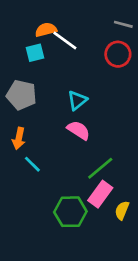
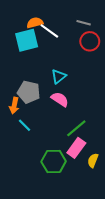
gray line: (123, 24) -> (84, 23), moved
cyan square: (35, 53) -> (27, 40), size x1.6
gray pentagon: (21, 95) -> (29, 92), moved

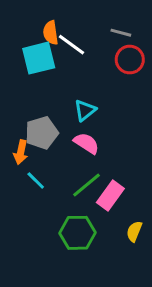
orange semicircle: (35, 23) -> (51, 33), turned -84
gray pentagon: (29, 92) -> (42, 133), turned -30
green line: (76, 128) -> (86, 185), moved
pink rectangle: (76, 148) -> (110, 195), moved

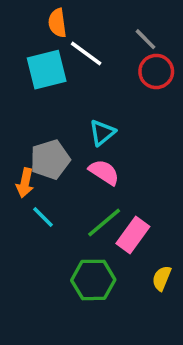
orange semicircle: (51, 33) -> (57, 23), moved
gray line: (121, 33) -> (145, 39), turned 30

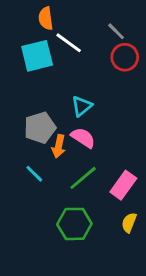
orange arrow: (25, 183) -> (59, 146), moved
pink rectangle: (133, 235) -> (123, 185), moved

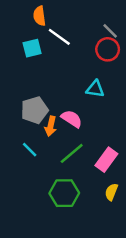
gray line: (116, 31) -> (110, 31), moved
cyan square: (37, 56) -> (32, 48), size x0.7
cyan triangle: (82, 106) -> (95, 89), moved, turned 48

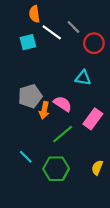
gray line: (110, 31) -> (73, 27), moved
cyan line: (30, 150) -> (26, 157), moved
pink rectangle: (106, 160) -> (93, 119), moved

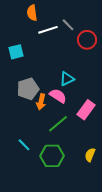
white line: (52, 32) -> (48, 30), turned -54
cyan square: (28, 42) -> (16, 52), moved
cyan triangle: (83, 78) -> (67, 79), moved, turned -35

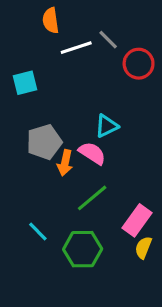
pink rectangle: (86, 110) -> (137, 220), moved

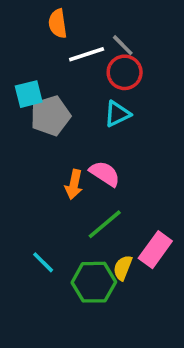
red circle: (139, 64) -> (125, 72), moved
cyan triangle: (107, 126) -> (117, 114), moved
gray pentagon: (44, 142) -> (50, 116), moved
yellow semicircle: (143, 248) -> (123, 268), moved

